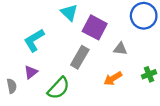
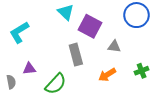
cyan L-shape: (34, 40) -> (19, 32), moved
gray rectangle: (80, 57) -> (76, 55), turned -45
purple triangle: (31, 72) -> (29, 69), turned 32

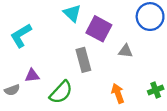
green cross: (142, 71) -> (156, 90), moved
orange arrow: (107, 75) -> (118, 93), moved, turned 102
gray semicircle: (11, 82) -> (12, 90), turned 80

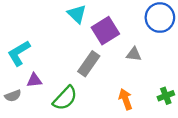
purple square: (99, 29) -> (105, 31), turned 30
cyan L-shape: (21, 35) -> (19, 53), moved
gray rectangle: (83, 60) -> (89, 64), turned 50

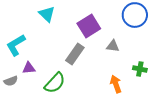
cyan triangle: (77, 14) -> (47, 14), moved
green cross: (166, 96) -> (140, 69), moved, turned 32
orange arrow: (126, 99) -> (116, 84), moved

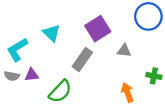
cyan triangle: (47, 14) -> (51, 33), moved
gray semicircle: (11, 81) -> (12, 76), moved, turned 32

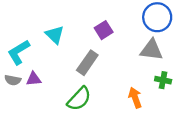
purple square: (98, 29) -> (104, 30), size x0.7
gray triangle: (124, 51) -> (151, 50), moved, size x1.5
green semicircle: (60, 91) -> (79, 99), moved

